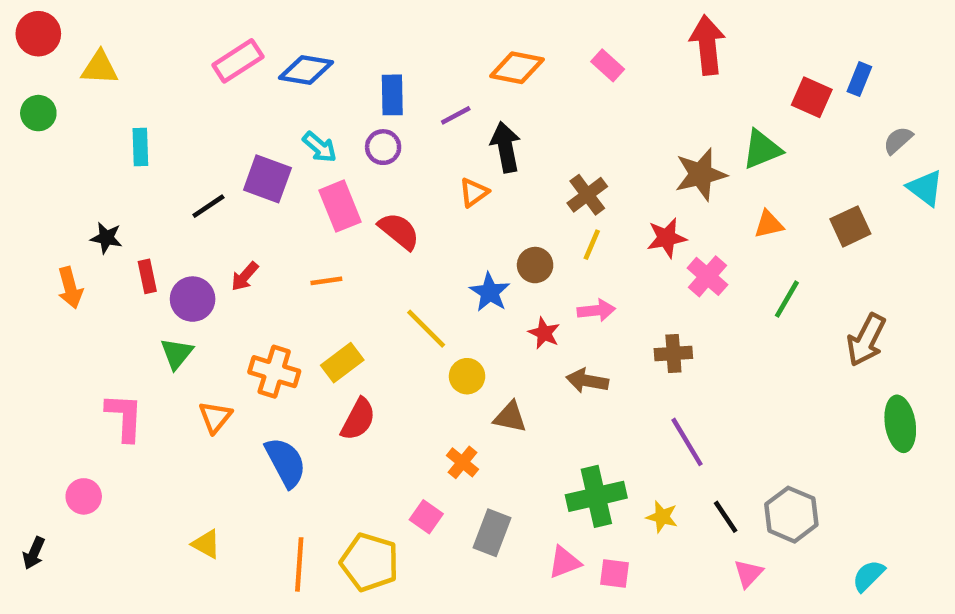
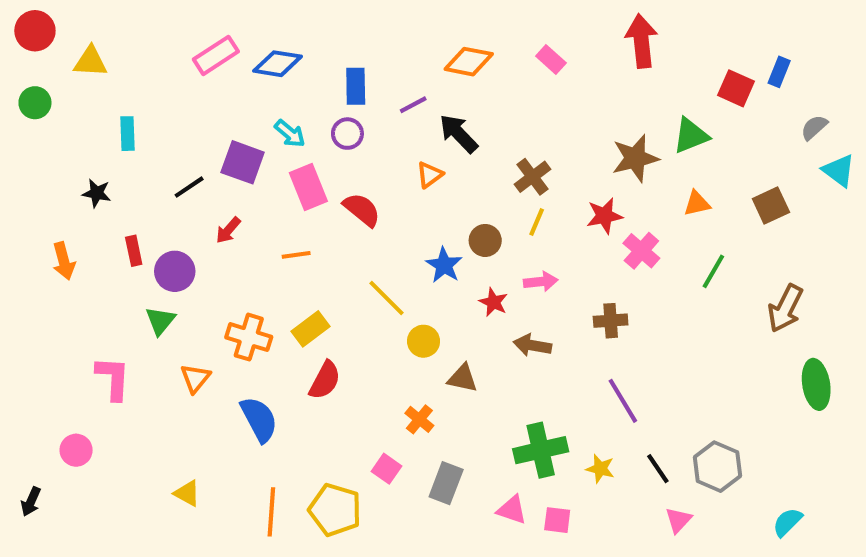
black arrow: (506, 147) -> (458, 134), turned -33
black star: (106, 238) -> (97, 193), moved
red arrow: (245, 276) -> (228, 230), moved
pink triangle: (565, 562) -> (512, 510), turned 40

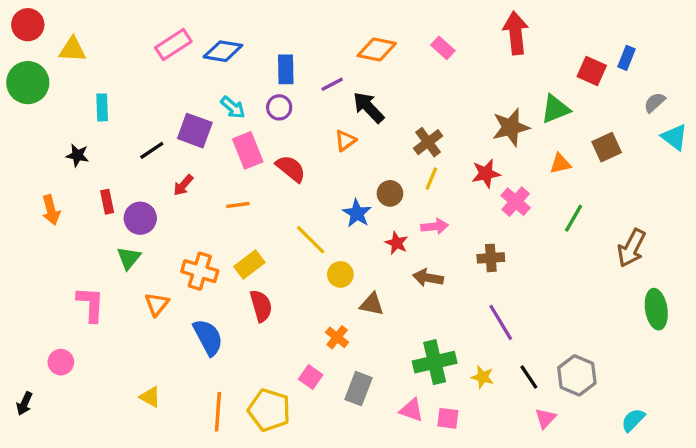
green circle: (35, 103) -> (28, 83), size x1.6
brown square: (771, 206) -> (607, 147), moved
red semicircle: (325, 380) -> (261, 306), turned -44

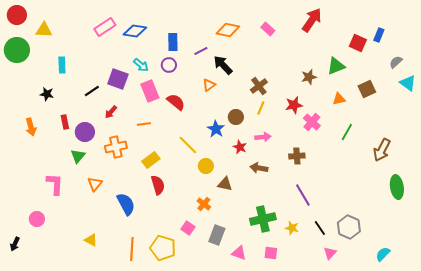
red arrow: (516, 33) -> (312, 20), turned 40
brown star: (511, 127) -> (309, 77), size x0.7
orange cross: (200, 271) -> (116, 147), moved, turned -30
pink triangle: (411, 410) -> (239, 253), moved

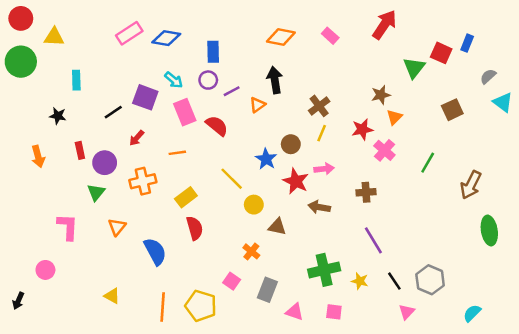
purple line: (201, 51) -> (232, 91), moved
black arrow: (223, 65) -> (275, 80), turned 35
green triangle: (336, 66) -> (414, 68), moved, turned -30
orange triangle: (339, 99) -> (394, 117), moved, turned -32
red star: (240, 147) -> (296, 181), size x1.5

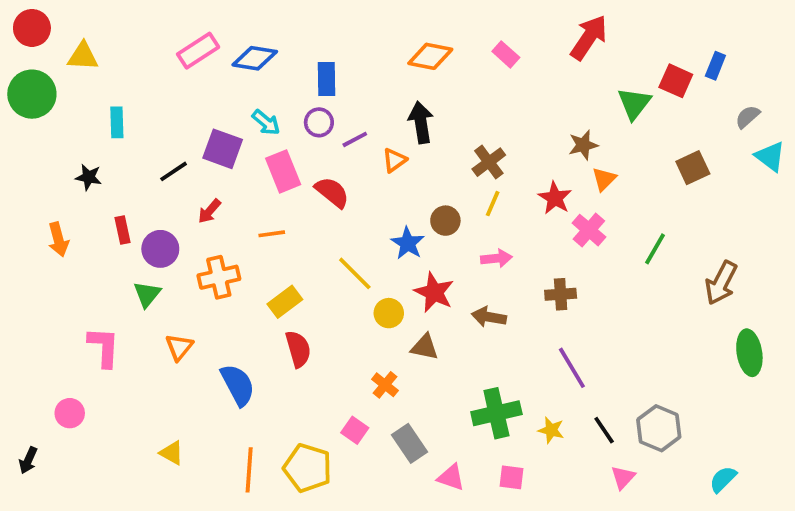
red star: (362, 129) -> (555, 198), turned -30
red star: (296, 181) -> (434, 292), moved
gray rectangle: (267, 290) -> (410, 443), turned -55

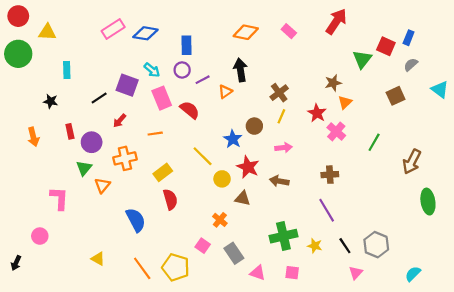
gray semicircle: (748, 117) -> (411, 65), moved
brown cross: (561, 294) -> (330, 175), moved
orange triangle: (179, 347) -> (102, 185), moved
orange line: (249, 470) -> (142, 268), turned -40

